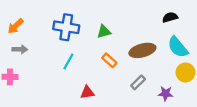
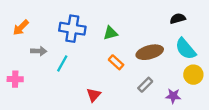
gray arrow: (20, 49) -> (39, 51), moved
cyan line: (68, 61) -> (62, 63), moved
red triangle: (87, 92) -> (94, 95), turned -40

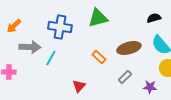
green triangle: (110, 33) -> (98, 18), moved, size x1.5
gray arrow: (39, 51) -> (30, 47), size x1.5

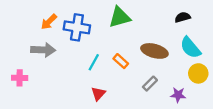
orange arrow: (14, 26) -> (49, 22), moved
brown ellipse: (129, 48) -> (154, 51), turned 30
cyan line: (51, 58) -> (94, 62), moved

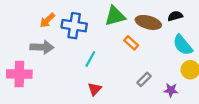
brown ellipse: (154, 51) -> (148, 22), moved
orange rectangle: (121, 61) -> (131, 43), moved
pink cross: (20, 78) -> (19, 74), size x1.6

